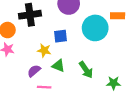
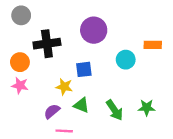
cyan circle: (95, 28) -> (126, 60), size x0.6
green star: (114, 83) -> (147, 108), moved

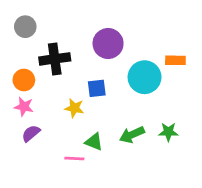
cyan circle: (126, 60) -> (145, 77), size x1.5
green triangle: (81, 105) -> (94, 142), moved
green arrow: (115, 110) -> (132, 135), turned 100
purple semicircle: (52, 111) -> (31, 133), moved

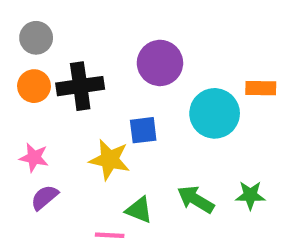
orange circle: (24, 80) -> (34, 86), moved
yellow star: (74, 108) -> (110, 160), size x1.4
green arrow: (132, 135) -> (196, 199), turned 55

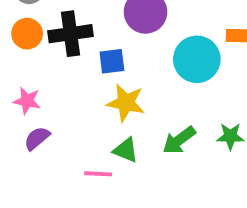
blue square: (143, 130) -> (112, 61), moved
yellow star: (110, 160) -> (126, 103), moved
green arrow: (196, 199) -> (179, 140), turned -68

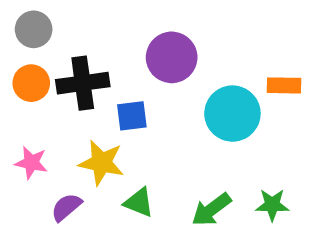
yellow star: (126, 103) -> (101, 163), moved
purple semicircle: (37, 138) -> (66, 207), moved
green triangle: (126, 150) -> (139, 202), moved

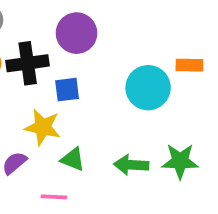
purple circle: (172, 57) -> (77, 33), moved
green star: (272, 205) -> (180, 161), size x1.4
green arrow: (211, 209) -> (131, 165), turned 40

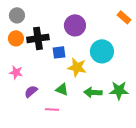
purple circle: (77, 33) -> (75, 25), moved
orange rectangle: (189, 65) -> (124, 17), moved, turned 40
yellow star: (43, 127) -> (77, 67), moved

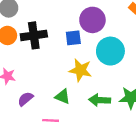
purple circle: (75, 25) -> (92, 20), moved
blue square: (59, 52) -> (73, 38), moved

